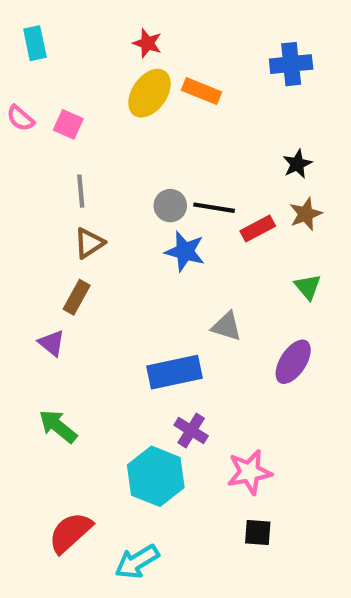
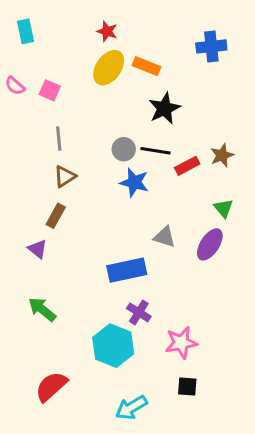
black star: (297, 164) -> (165, 108), moved, size x1.5
purple ellipse: (293, 362) -> (210, 244), moved
cyan arrow: (137, 562) -> (131, 408), moved

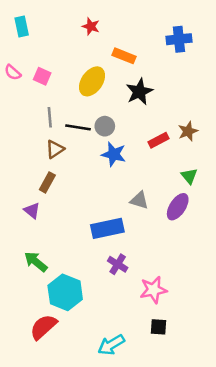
yellow ellipse: (109, 68) -> (92, 81), moved
black line: (155, 151) -> (78, 127), moved
cyan hexagon: (113, 346) -> (65, 292), moved

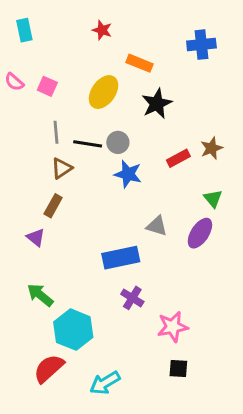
cyan arrow: (111, 345) -> (105, 383), moved

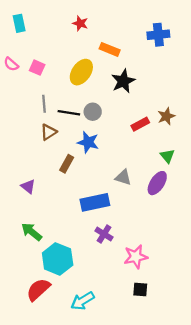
blue star: (128, 174) -> (88, 142), moved
brown rectangle: (53, 206) -> (67, 164), moved

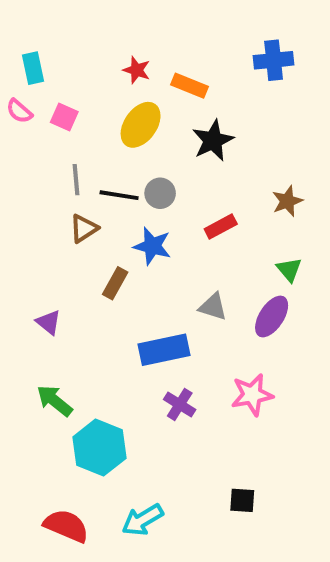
cyan rectangle: (19, 23) -> (33, 68), moved
red star: (80, 23) -> (137, 70), moved
red rectangle: (140, 124) -> (221, 227), moved
pink star: (136, 257) -> (252, 395), moved
red semicircle: (38, 290) -> (66, 526), moved, turned 65

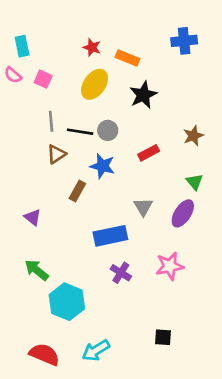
gray triangle: (213, 307) -> (143, 207), turned 42

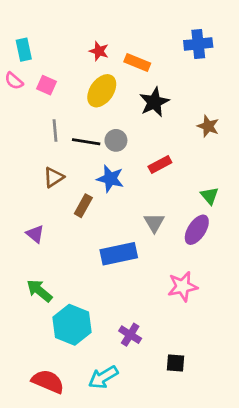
brown star: (193, 136) -> (208, 126), moved, turned -30
brown triangle: (56, 154) -> (54, 177), moved
purple cross: (121, 273) -> (130, 335), moved

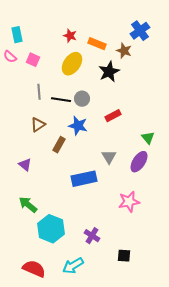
blue cross: (198, 44) -> (140, 31), turned -30
brown star: (208, 126) -> (124, 51), moved

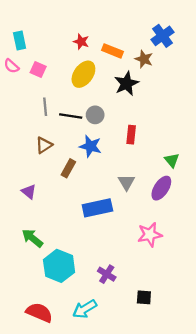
red rectangle: (113, 116) -> (131, 135), turned -56

